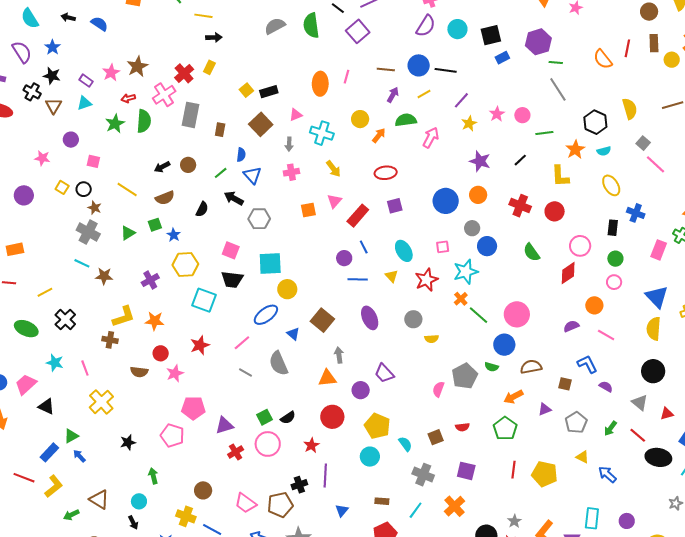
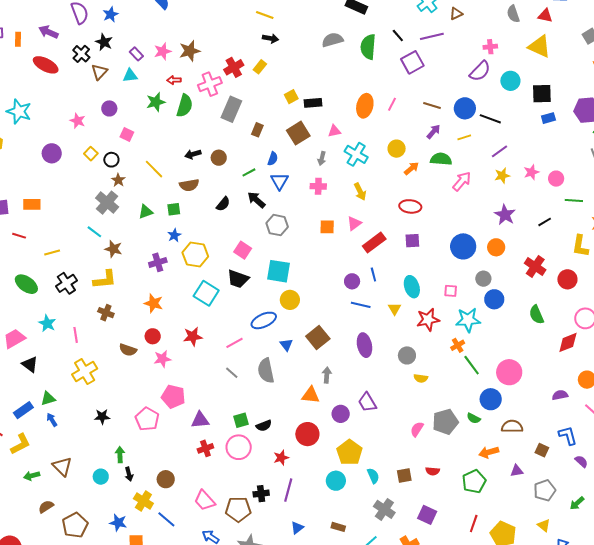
blue star: (174, 235) -> (174, 235), moved
yellow L-shape: (124, 317) -> (105, 279), moved
black arrow: (133, 523) -> (129, 474), moved

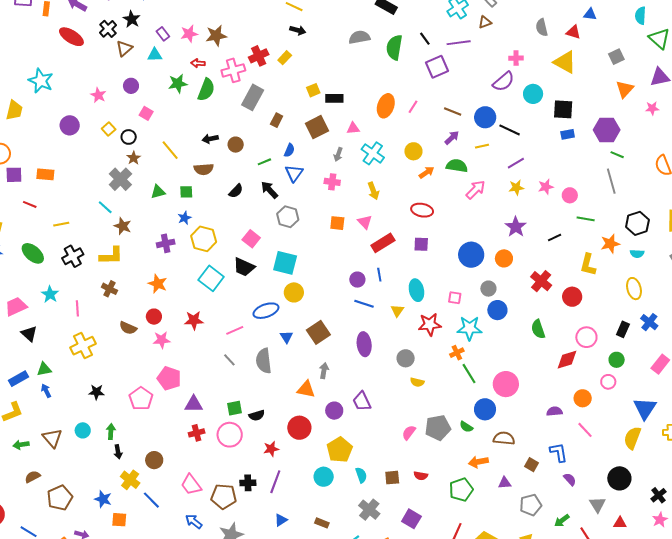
pink triangle: (354, 223) -> (365, 222), turned -42
cyan circle: (101, 477) -> (83, 430), moved

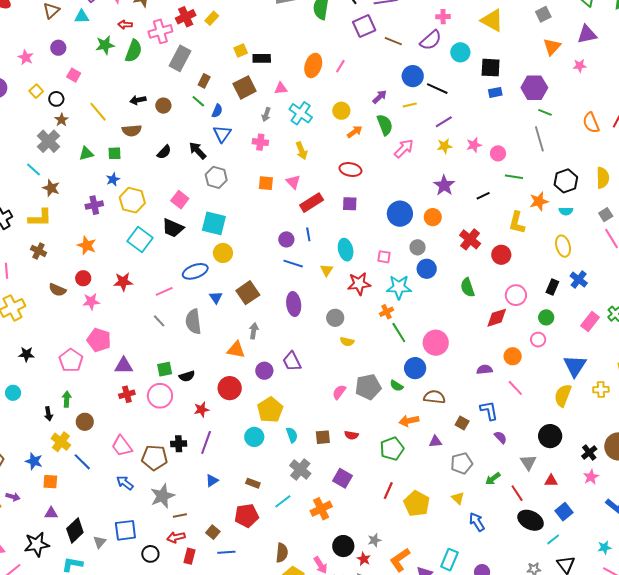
brown line: (453, 112) -> (393, 41), moved
green line: (264, 162) -> (198, 101), moved, turned 64
green semicircle: (457, 166) -> (385, 125), turned 60
green arrow: (111, 432) -> (67, 399), moved

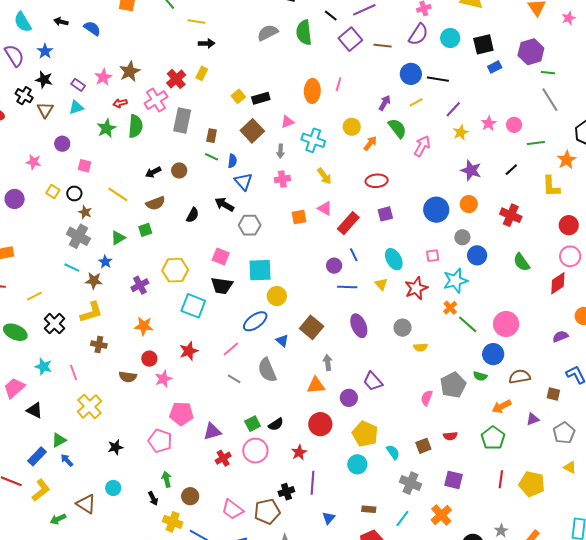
blue star: (113, 179) -> (105, 262), moved
red circle: (501, 255) -> (569, 225), moved

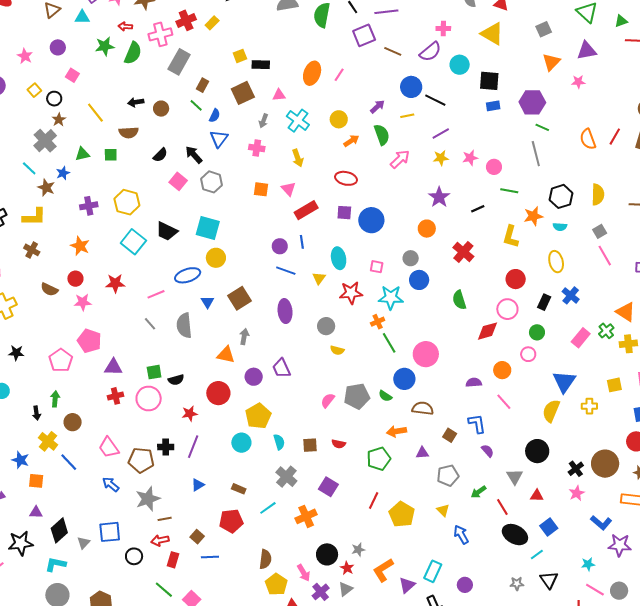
blue circle: (436, 210) -> (371, 220), moved
pink square: (221, 257) -> (178, 181), moved

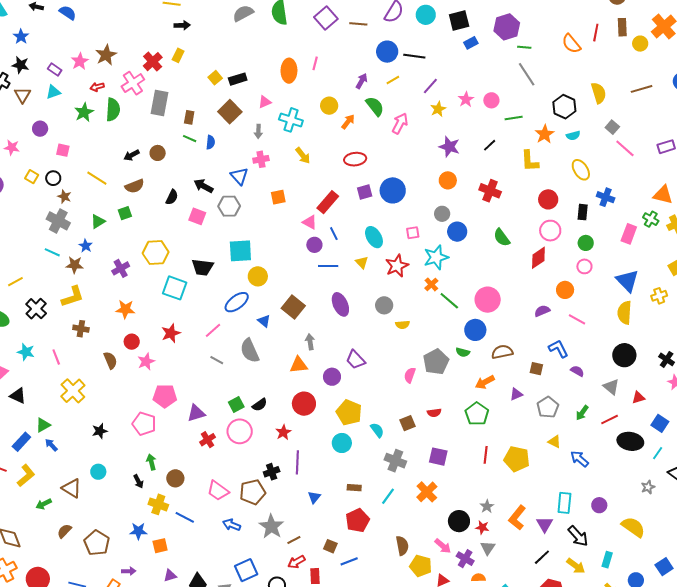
blue triangle: (219, 139) -> (239, 176), moved
pink triangle: (288, 189) -> (310, 222), moved
brown semicircle: (49, 289) -> (110, 360), turned -120
red line: (502, 507) -> (610, 419), turned -66

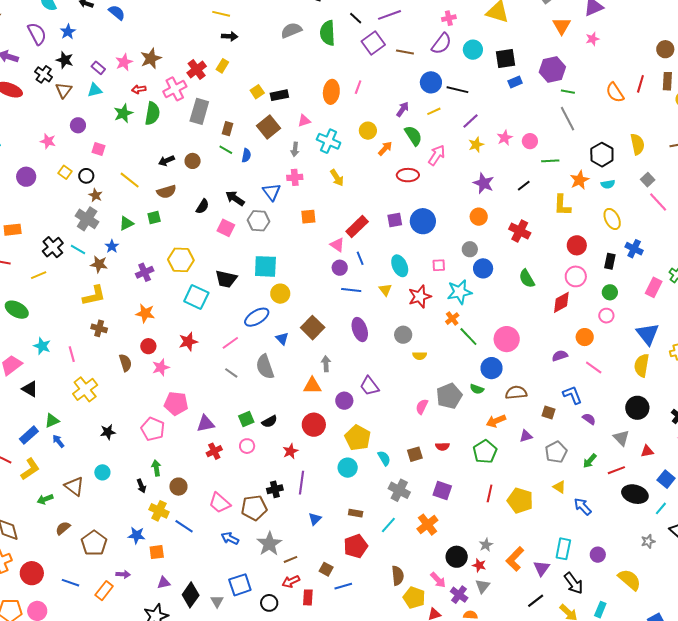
red ellipse: (355, 159) -> (408, 175), moved
black cross: (36, 309) -> (53, 247), moved
pink circle: (240, 431) -> (247, 446), size x0.6

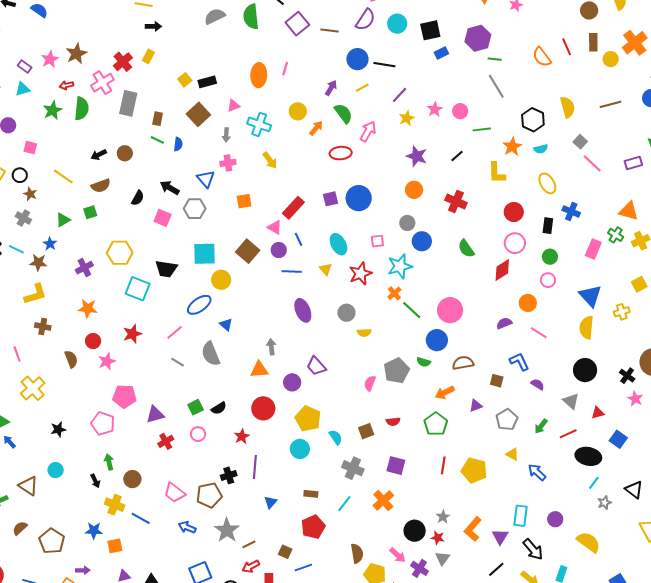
red line: (640, 84) -> (567, 47), turned -36
gray cross: (87, 219) -> (23, 218), size x0.7
brown square: (313, 328) -> (248, 251), moved
cyan line: (661, 508) -> (594, 483), moved

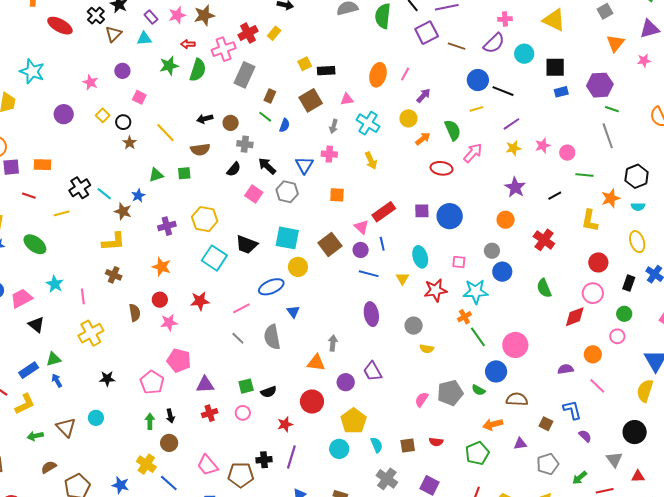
purple arrow: (331, 88) -> (423, 96), moved
gray cross: (23, 218) -> (245, 144), moved, turned -35
black arrow: (95, 481) -> (170, 416), moved

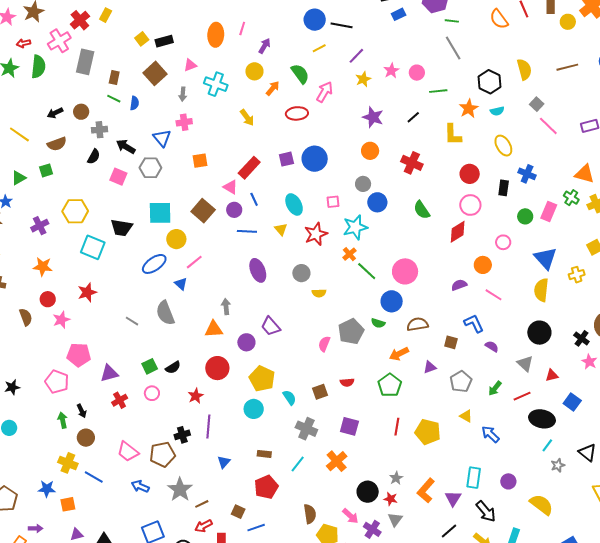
yellow arrow: (371, 161) -> (247, 118), moved
pink line: (241, 308) -> (194, 262), moved
green circle: (624, 314) -> (525, 216), moved

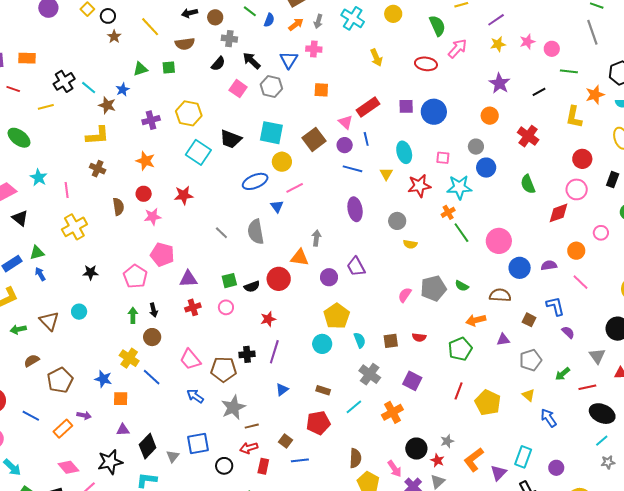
orange arrow: (273, 88) -> (296, 24), moved
blue circle: (392, 301) -> (520, 268), moved
red circle: (217, 368) -> (279, 279), moved

